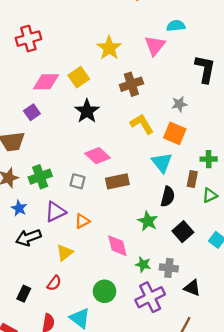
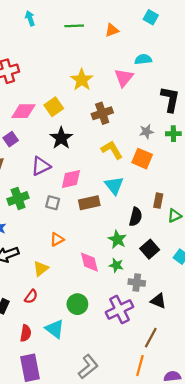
pink diamond: (97, 156) -> (71, 179), turned -55
green cross: (209, 159) -> (173, 134), moved
cyan triangle: (162, 163) -> (114, 185), moved
purple triangle: (55, 212) -> (41, 166), moved
green star: (143, 264) -> (116, 265), moved

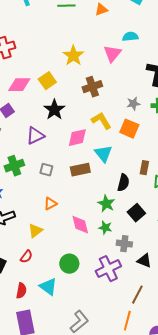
pink diamond: (71, 179) -> (77, 138), moved

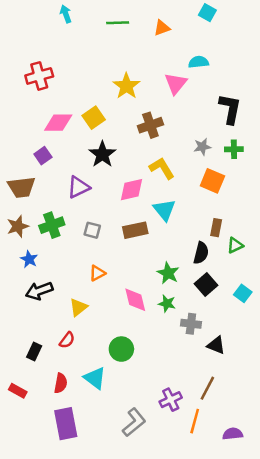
orange square: (129, 129) -> (212, 181), moved
black semicircle: (123, 183) -> (201, 253), moved
purple cross: (108, 269) -> (171, 400), moved, size x0.7

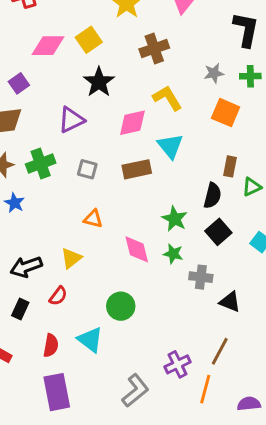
purple square: (43, 156) -> (19, 83), moved
orange triangle: (97, 273) -> (93, 219), turned 42
black arrow: (39, 291) -> (26, 267), moved

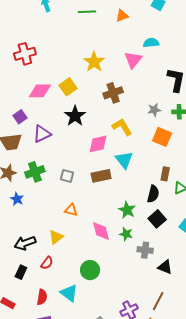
purple triangle: (71, 120) -> (42, 134), moved

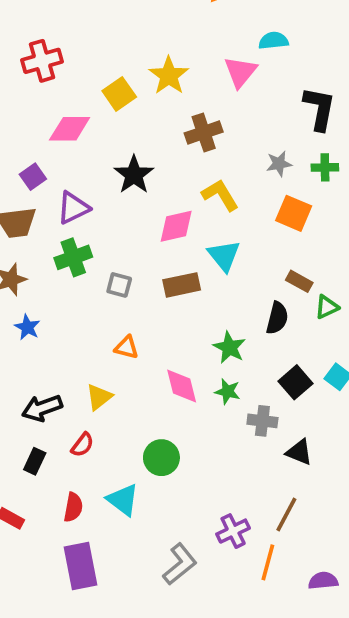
yellow square: (68, 87) -> (119, 94), moved
green cross: (35, 172) -> (73, 257), moved
brown rectangle: (165, 174) -> (299, 281), turned -72
black square: (157, 219) -> (296, 382), moved

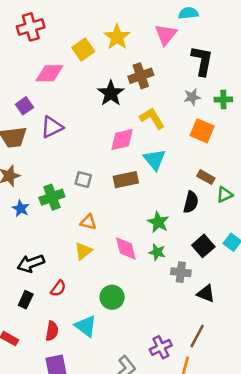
black L-shape: (319, 109) -> (202, 61), moved
black star: (134, 175) -> (111, 93), moved
green cross: (73, 257) -> (52, 197), moved
yellow triangle: (99, 397) -> (83, 251), moved

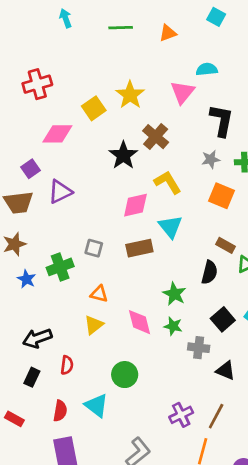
brown cross: (141, 76) -> (156, 137), turned -30
red semicircle: (58, 288) -> (67, 365), turned -30
purple cross: (161, 347) -> (181, 415), moved

